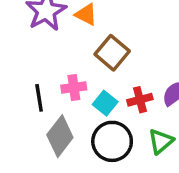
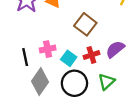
brown square: (112, 53) -> (85, 24), moved

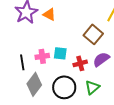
brown square: (85, 24) -> (93, 34), moved
cyan square: (69, 58) -> (60, 53), moved, turned -32

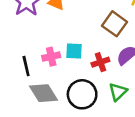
gray diamond: (34, 84) -> (43, 93), turned -65

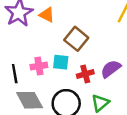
brown square: (115, 24) -> (76, 39), moved

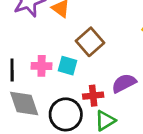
red cross: (85, 74) -> (93, 96), moved

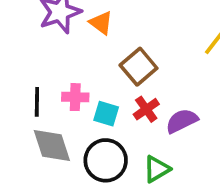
cyan square: (68, 66) -> (106, 114), moved
red cross: (93, 96) -> (146, 109), moved, turned -30

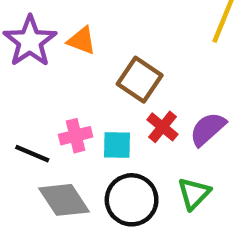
black line: (37, 102) -> (32, 154), turned -52

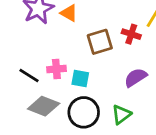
brown square: (140, 80) -> (100, 42), turned 30
red cross: (162, 127) -> (131, 34), moved, turned -30
gray diamond: (64, 200) -> (44, 106), turned -44

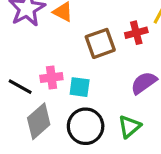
red cross: (131, 34) -> (136, 33), turned -30
gray diamond: (44, 106) -> (39, 121), turned -60

